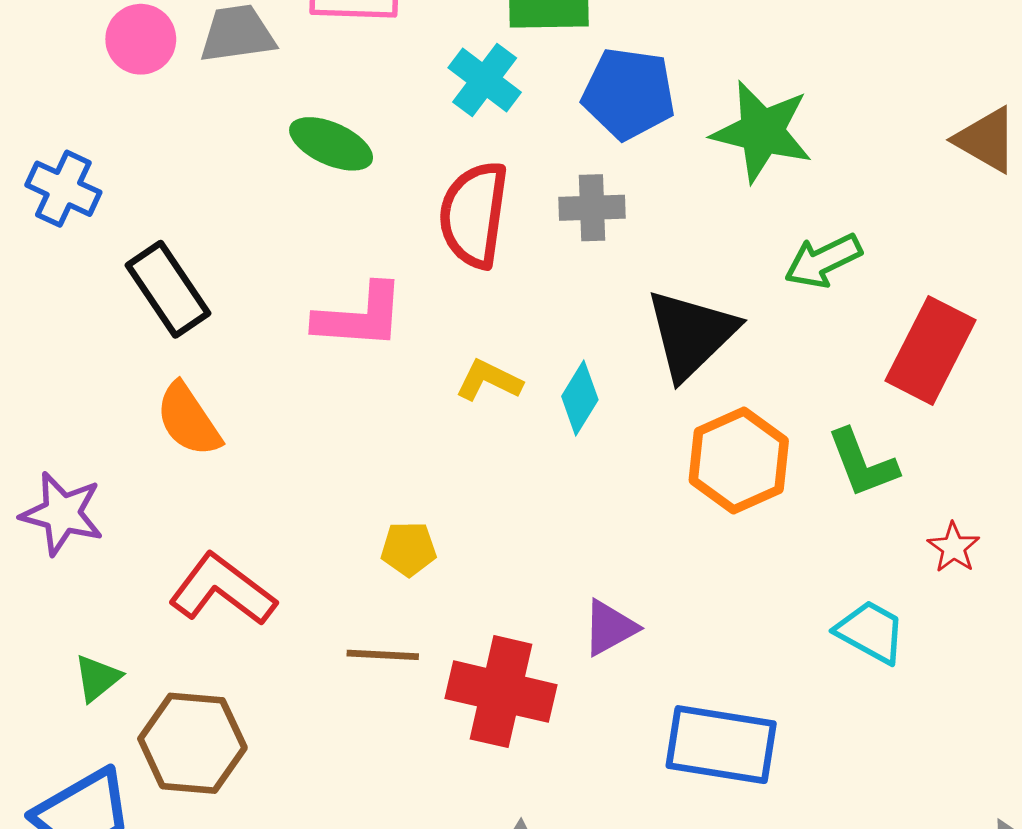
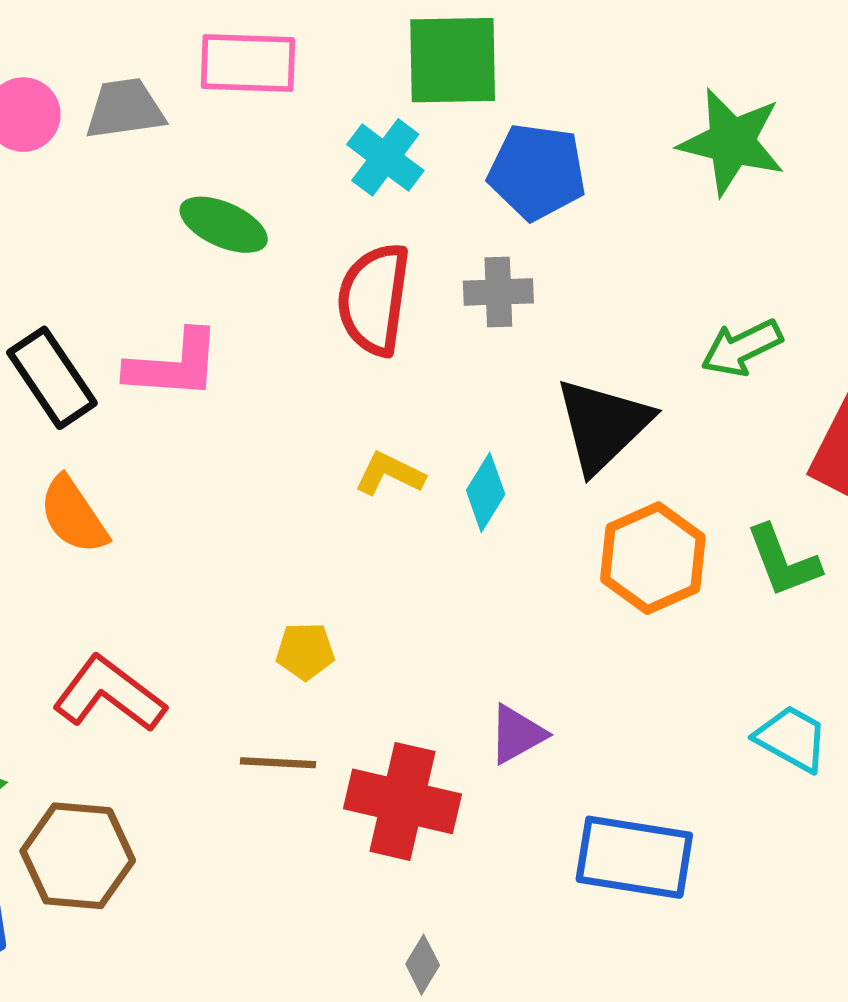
green star: (762, 132) -> (732, 142), moved
pink L-shape: (360, 316) -> (174, 365), moved

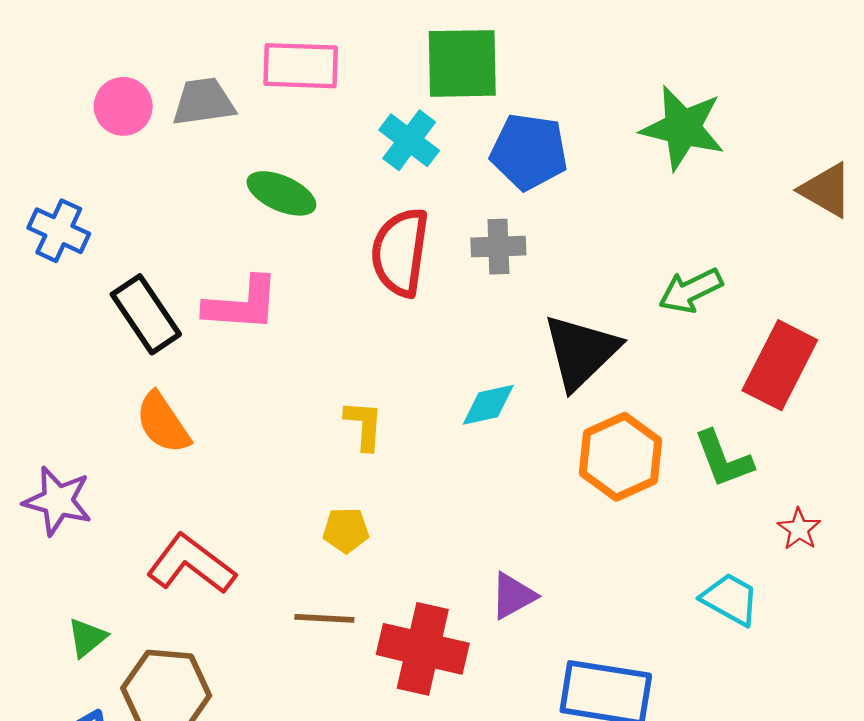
yellow L-shape: (390, 474) -> (364, 425), moved, turned 68
cyan diamond: (486, 492) -> (488, 405), turned 46

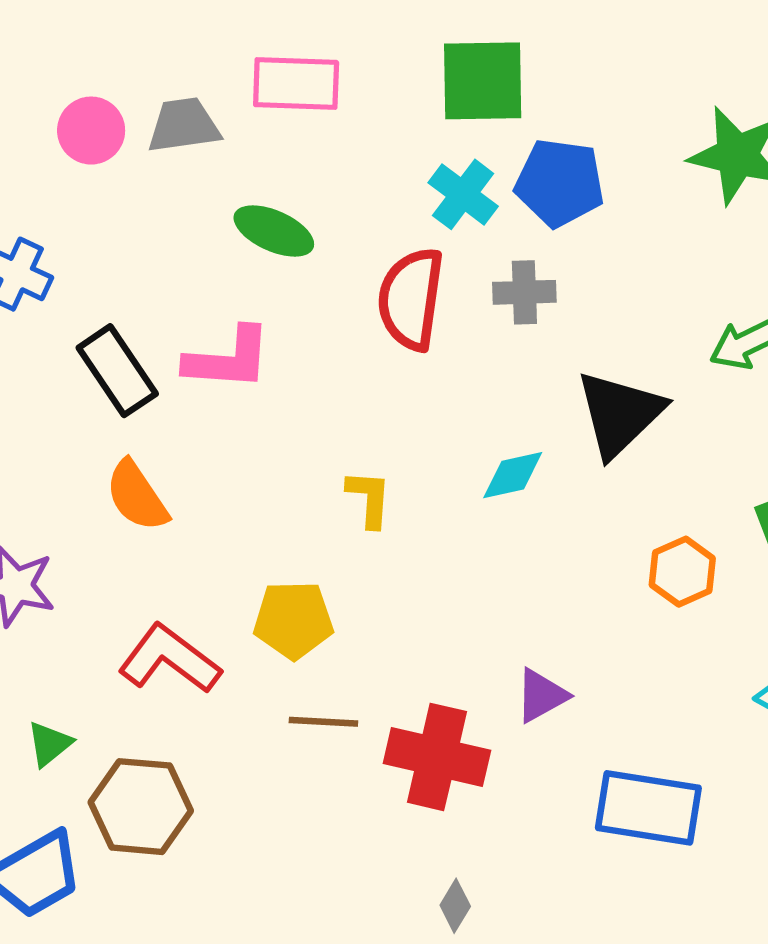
cyan cross: (409, 140) -> (463, 194), moved
orange hexagon: (620, 457) -> (682, 572), moved, size x0.7
yellow pentagon: (346, 530) -> (293, 620), moved, size x1.5

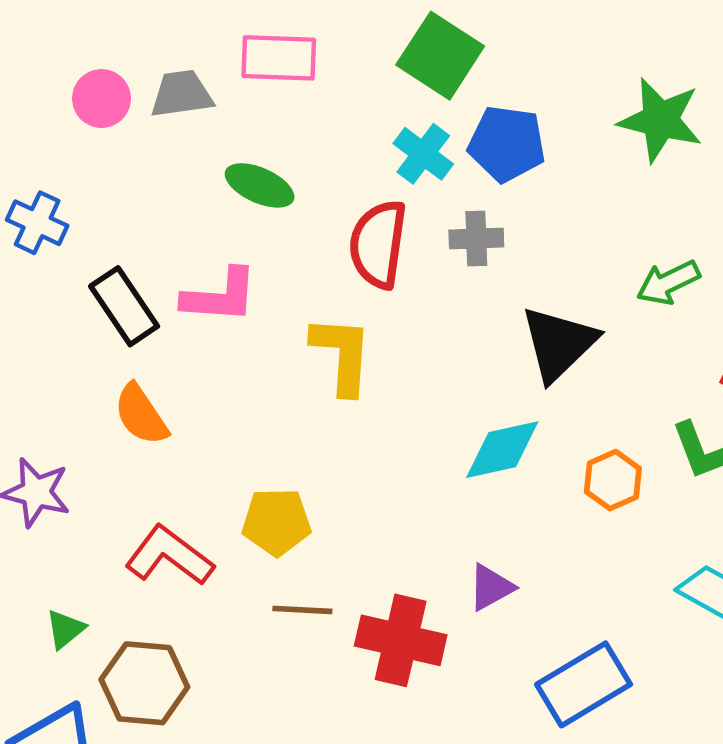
green square: (483, 81) -> (440, 56), turned 34
cyan diamond: (513, 475) -> (502, 450), moved, size x1.4
yellow L-shape: (369, 499) -> (342, 355), moved, size x1.6
blue rectangle: (648, 808) -> (584, 684), turned -40

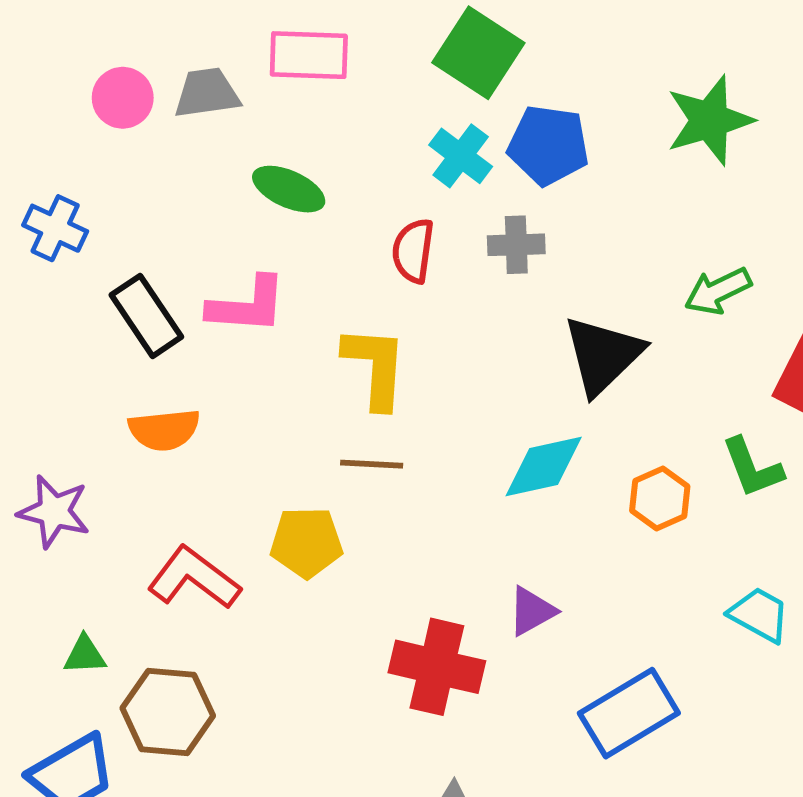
green star: (660, 120) -> (710, 120), turned -30
red semicircle: (378, 244) -> (413, 251), size x0.7
orange semicircle: (141, 415) -> (164, 430), turned -62
brown line: (302, 610) -> (372, 464), moved
green triangle: (65, 629) -> (85, 655), turned 36

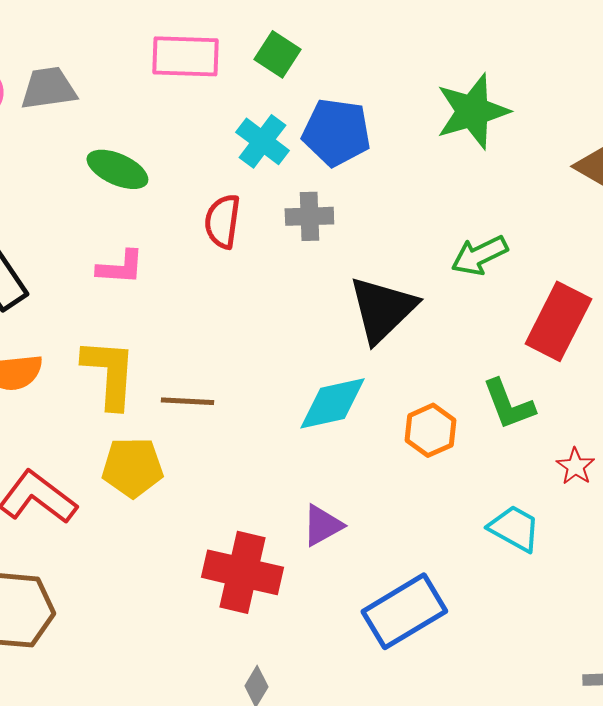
green square: (478, 53) -> (277, 54), size x0.6
pink rectangle: (309, 55) -> (185, 56), moved
pink L-shape: (247, 305) -> (120, 267), moved, size x0.7
yellow L-shape: (375, 367) -> (109, 373), moved

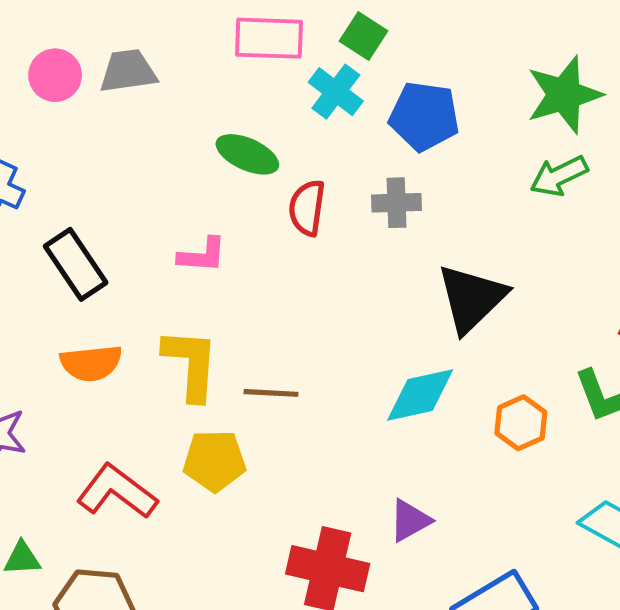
cyan cross: (262, 141) -> (336, 92), moved
green ellipse: (117, 169) -> (247, 154), moved
green arrow: (479, 255) -> (559, 176), moved

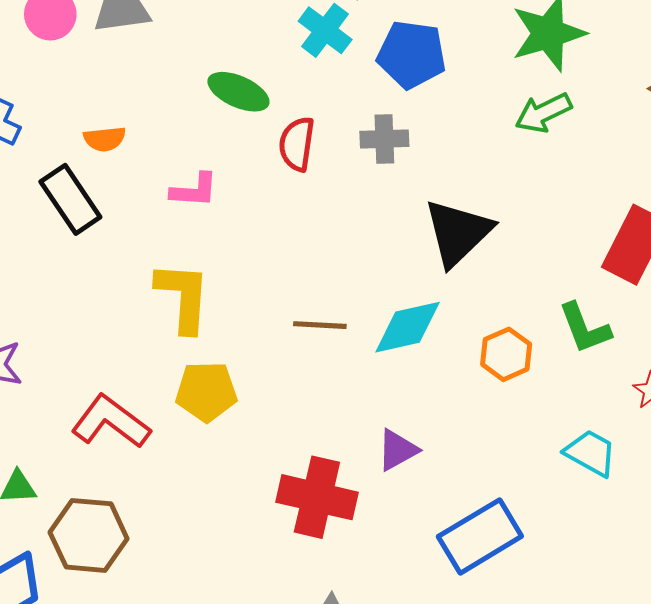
orange semicircle: (91, 363) -> (105, 139), moved, size x0.7
brown line: (271, 393) -> (320, 325), moved

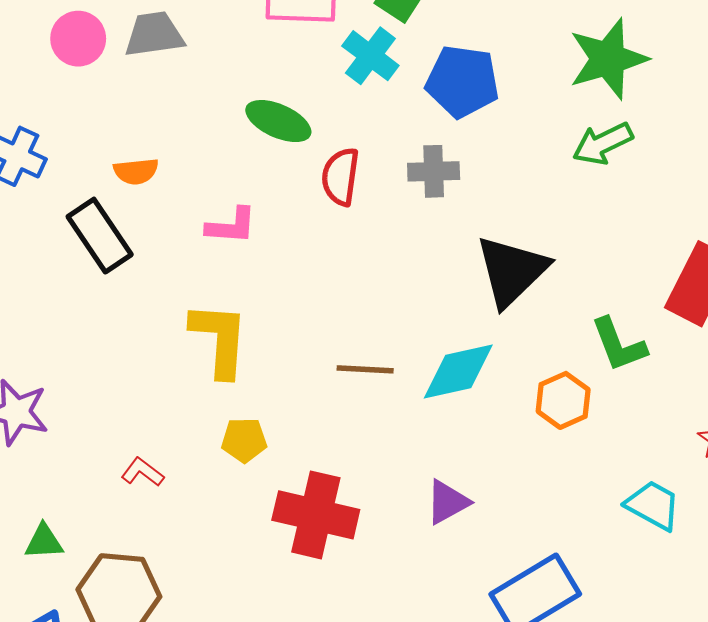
green L-shape: (585, 328) -> (619, 345), moved
yellow pentagon: (206, 392) -> (244, 440), size x0.7
red L-shape: (111, 422) -> (142, 472), size x0.5
red cross: (317, 497) -> (316, 515), moved

